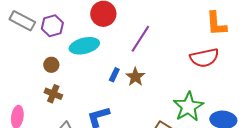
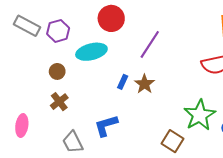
brown cross: (53, 94) -> (59, 102), turned 30

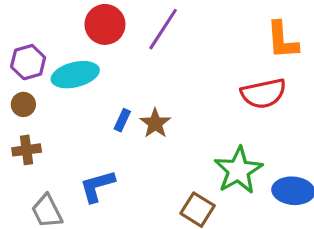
purple hexagon: (58, 31) -> (28, 62), moved
purple line: (150, 44) -> (163, 29), moved
brown cross: (59, 102) -> (27, 150), turned 30

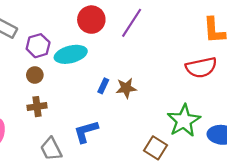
brown star: (155, 123) -> (126, 88), turned 30

